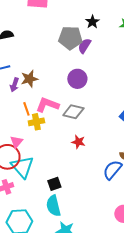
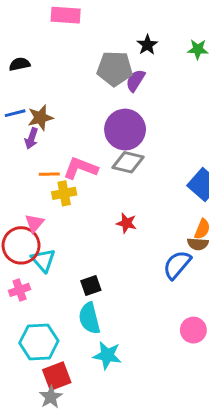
brown star: (29, 79) -> (40, 118), moved
purple circle: (77, 79) -> (125, 130), size x1.4
orange line: (26, 109) -> (49, 174), turned -72
gray diamond: (73, 112) -> (128, 162), moved
cyan triangle: (22, 167) -> (43, 260), size x0.7

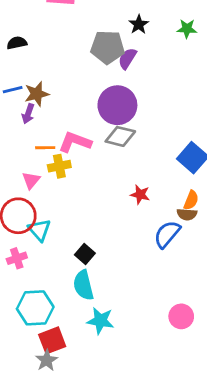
pink triangle: (34, 223) -> (31, 180), moved
red star: (127, 223) -> (140, 195), moved
black square: (91, 286) -> (85, 254), turned -30
pink circle: (193, 330) -> (181, 316), moved

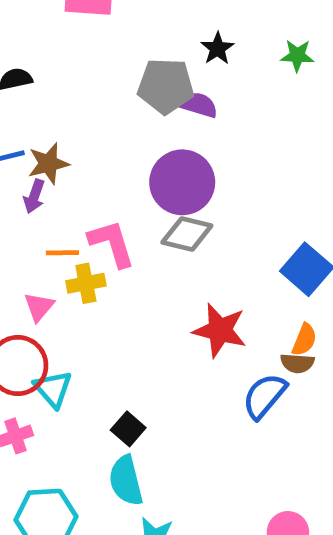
purple semicircle: (127, 58) -> (199, 105), turned 75
pink L-shape: (75, 142) -> (112, 243), turned 52
red star: (140, 195) -> (220, 330), size x1.6

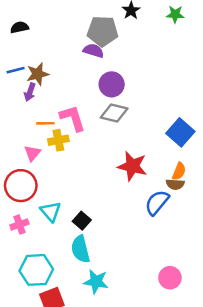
purple semicircle: (199, 105) -> (93, 51), moved
purple circle: (182, 182) -> (112, 84), size x0.7
cyan triangle: (53, 389) -> (51, 212), moved

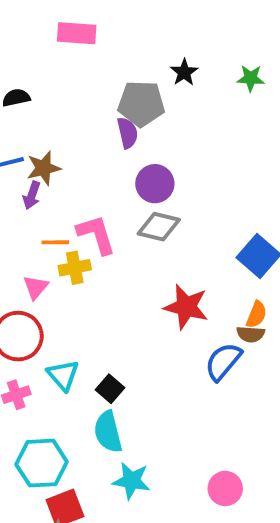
purple semicircle: (93, 51) -> (128, 133), turned 60
pink circle: (170, 278) -> (225, 488), moved

